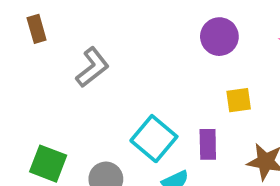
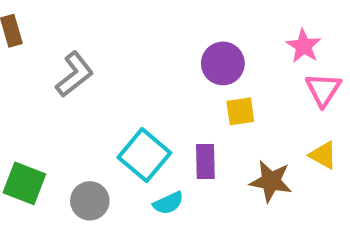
purple circle: (219, 37) -> (223, 63), moved

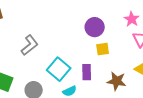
gray L-shape: (75, 74) -> (30, 45), moved

